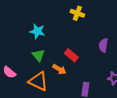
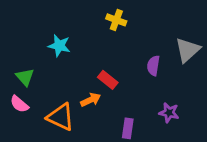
green triangle: (38, 55) -> (25, 77), moved
orange arrow: (59, 69) -> (91, 100), turned -56

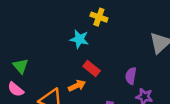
cyan star: (59, 46) -> (79, 39), moved
purple semicircle: (153, 66) -> (131, 76), moved

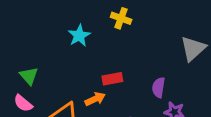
cyan star: (79, 39) -> (79, 36), moved, turned 30
red rectangle: (92, 69) -> (112, 79), turned -49

